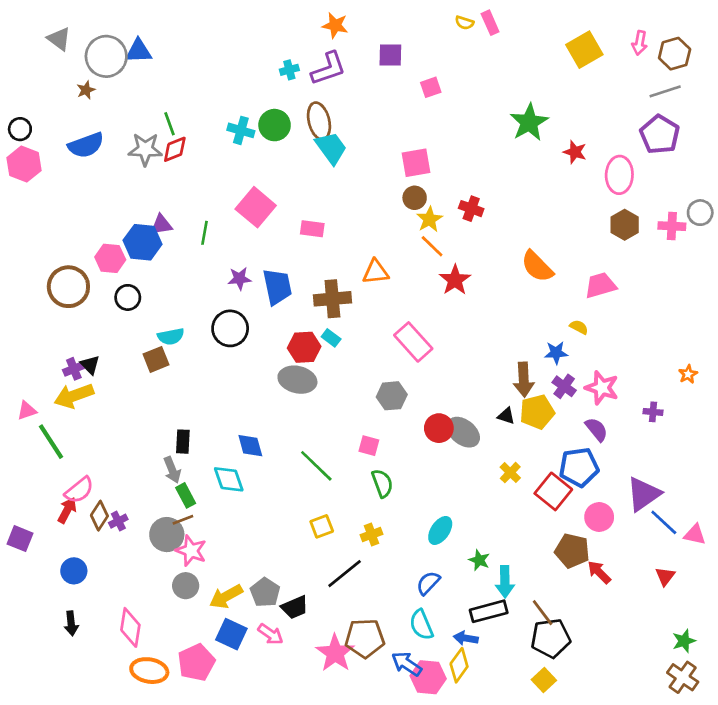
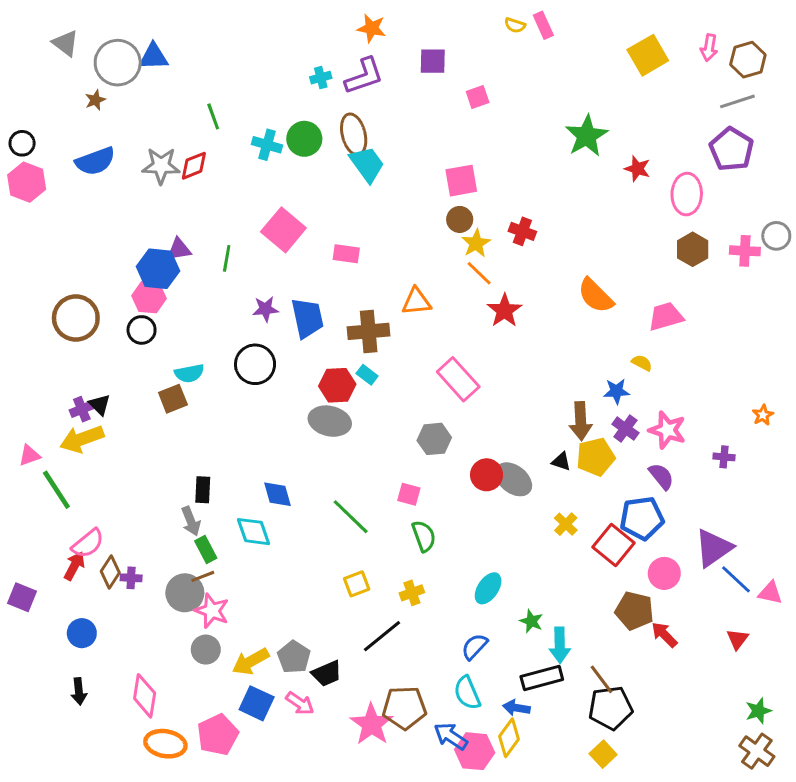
green line: (169, 124) -> (213, 116), moved
pink hexagon: (110, 258) -> (149, 297), moved
purple cross: (118, 521) -> (131, 578), turned 30

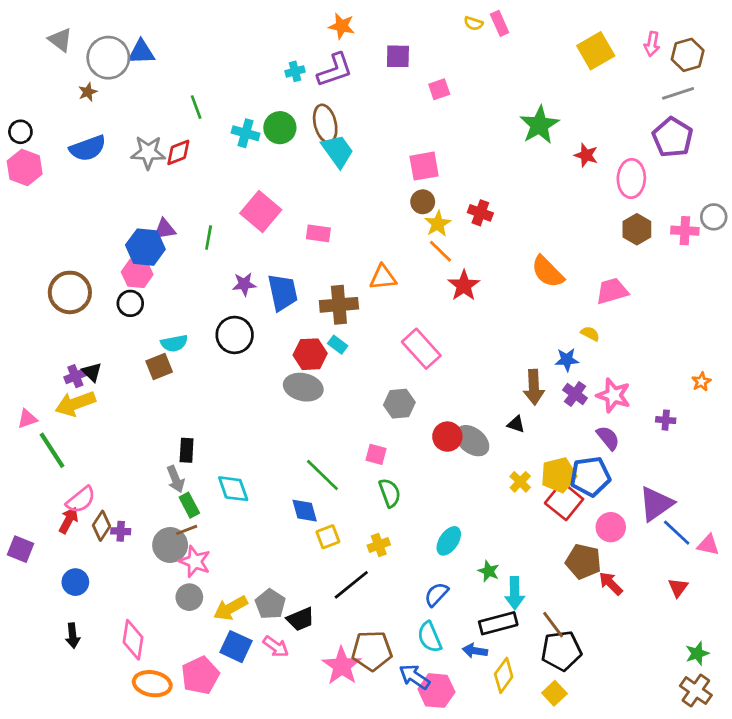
yellow pentagon: (596, 457) -> (559, 475), moved
blue diamond: (277, 494) -> (305, 511), moved
yellow diamond: (509, 738) -> (504, 675), moved

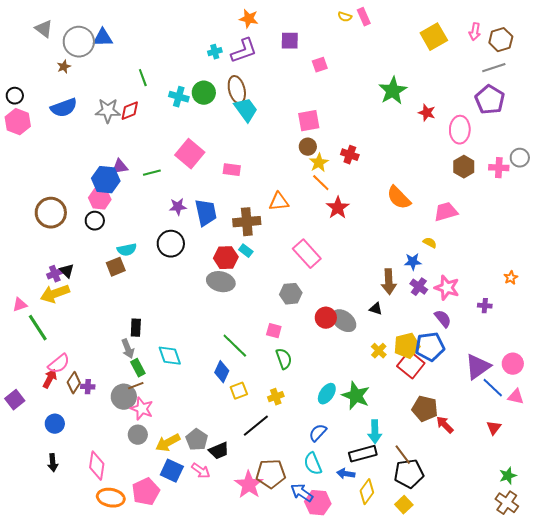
green line: (209, 237) -> (152, 173), turned 66
blue diamond: (305, 511) -> (222, 372), turned 40
pink circle: (611, 527) -> (513, 364), moved
purple square: (20, 549) -> (15, 400), turned 30
green star: (489, 571) -> (356, 396), moved, size x1.8

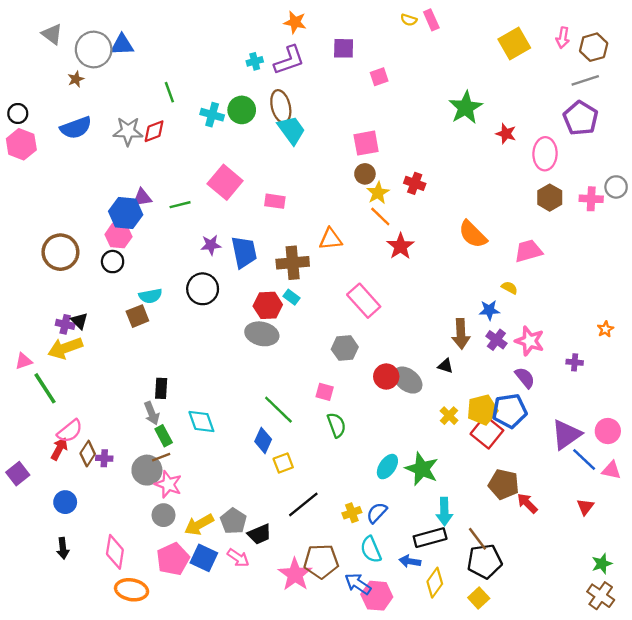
purple cross: (55, 274) -> (65, 324), turned 35
yellow cross: (276, 397) -> (352, 513), moved
pink pentagon: (146, 492) -> (173, 559), moved

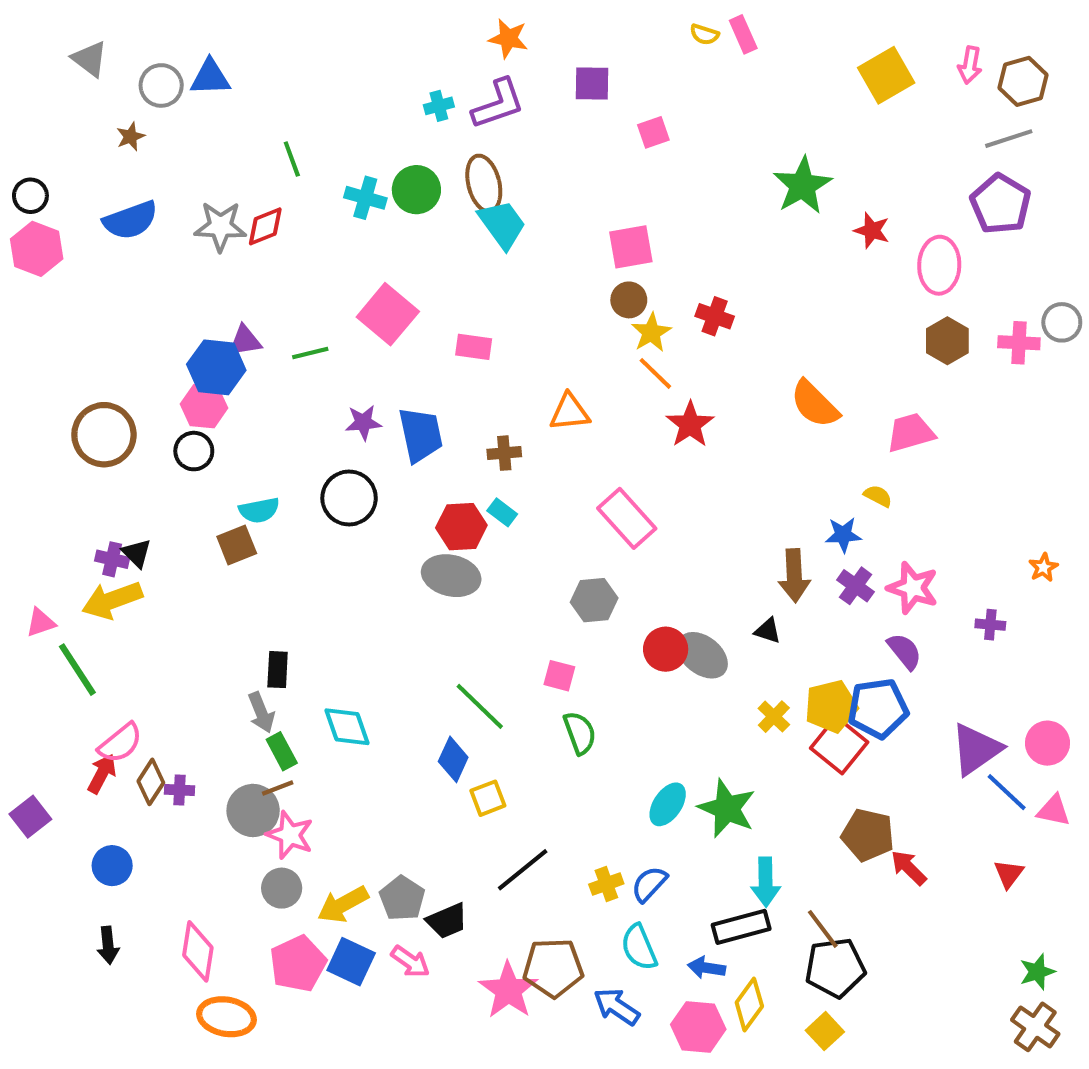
gray circle: (94, 49) -> (161, 85), size x0.7
brown cross: (293, 263) -> (504, 453), size x0.6
pink hexagon: (377, 596) -> (698, 1027), moved

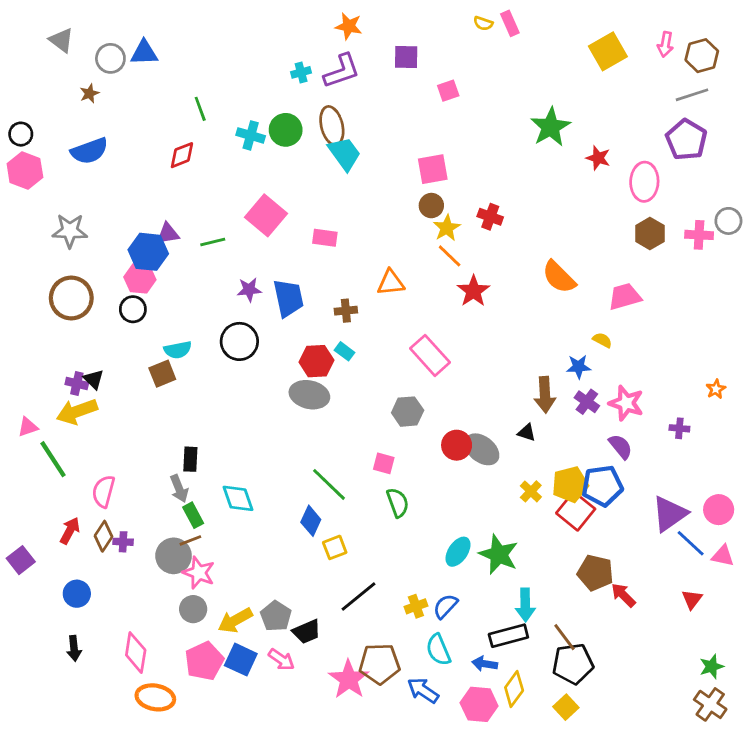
gray star: (220, 226) -> (70, 231), moved
pink semicircle: (120, 743) -> (103, 491), moved, turned 144

